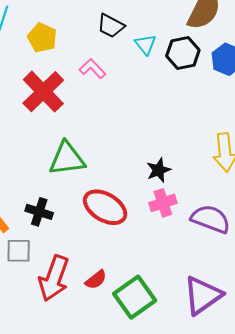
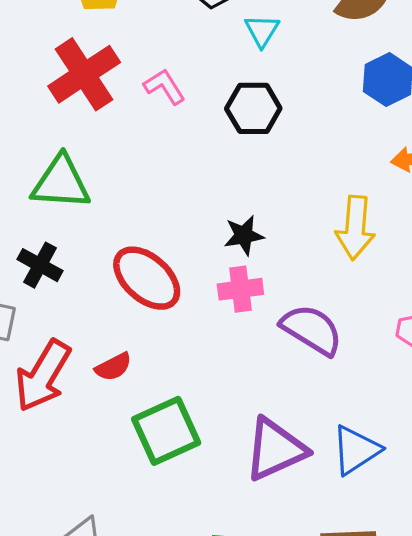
black hexagon: (183, 53) -> (253, 108), moved
pink L-shape: (92, 69) -> (164, 87), moved
green triangle: (67, 159) -> (61, 183), moved
red semicircle: (96, 280) -> (113, 367), moved

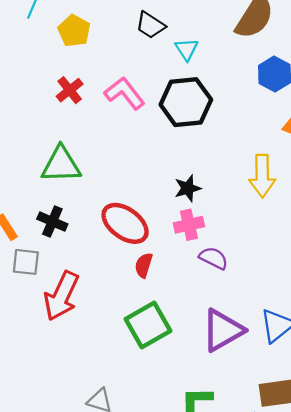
red cross: (84, 74) -> (70, 90), size x0.6
pink L-shape: (164, 87) -> (125, 93), size x1.4
black hexagon: (253, 108) -> (186, 102), size x1.4
purple semicircle: (312, 330) -> (214, 258), moved, size x0.7
red semicircle: (113, 367) -> (144, 265), moved, turned 140

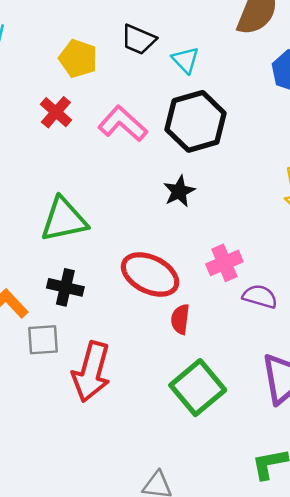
yellow pentagon: (74, 31) -> (78, 59), moved
red cross: (70, 90) -> (56, 112), moved
black star: (188, 188) -> (179, 191), moved

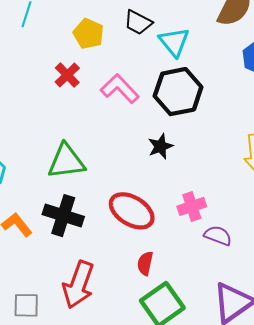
cyan triangle: (185, 60) -> (174, 42), size x1.4
black cross: (65, 287) -> (63, 216), size x1.4
red semicircle: (180, 319) -> (145, 263), moved
gray square: (43, 340) -> (26, 305), moved

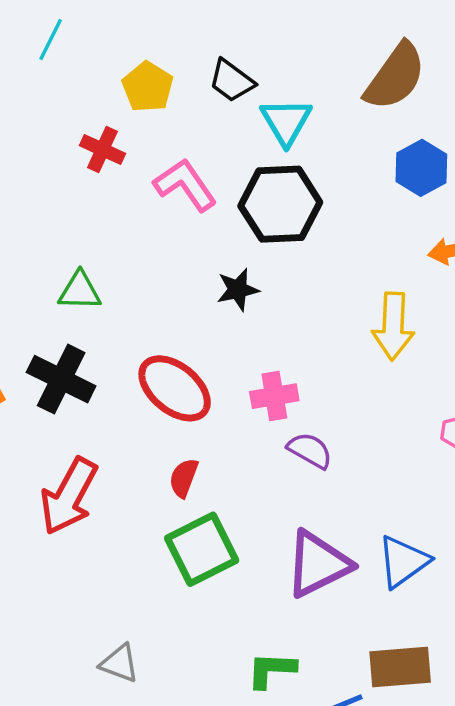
red cross: (67, 75) -> (102, 150), turned -30
green triangle: (66, 161) -> (80, 291), size x0.7

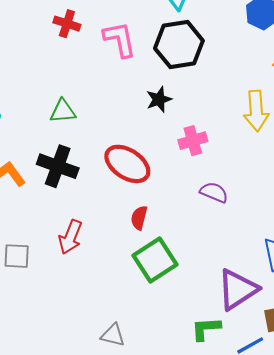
pink L-shape: (185, 185) -> (120, 39), turned 30
pink cross: (274, 396) -> (193, 141), moved
red arrow: (69, 496) -> (70, 237), size x0.7
purple triangle: (318, 564) -> (237, 289), moved

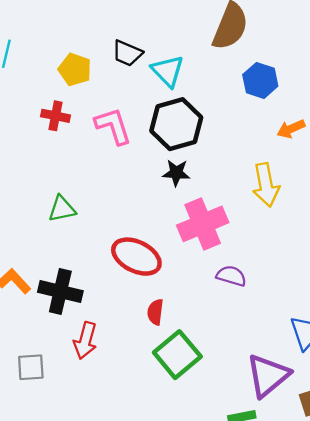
black star: (159, 99) -> (176, 173), moved, turned 30
pink cross: (193, 141) -> (203, 224), size x1.6
black cross: (58, 166) -> (60, 291), moved

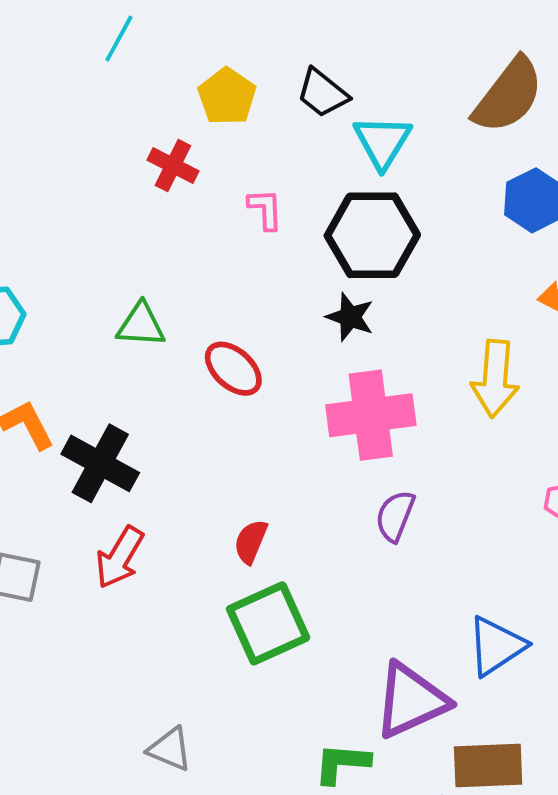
pink L-shape: (113, 126) -> (265, 209), size x0.6
red ellipse: (136, 257) -> (233, 369), moved, size x0.7
purple semicircle: (231, 276) -> (395, 516), turned -100

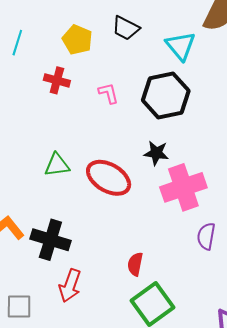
cyan line: (119, 39) -> (17, 43), moved
cyan triangle: (382, 142) -> (181, 46), moved
black star: (350, 317) -> (156, 153), moved
red ellipse: (233, 369) -> (109, 178), size x1.4

